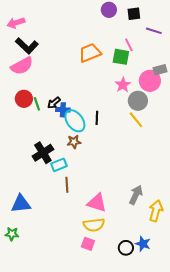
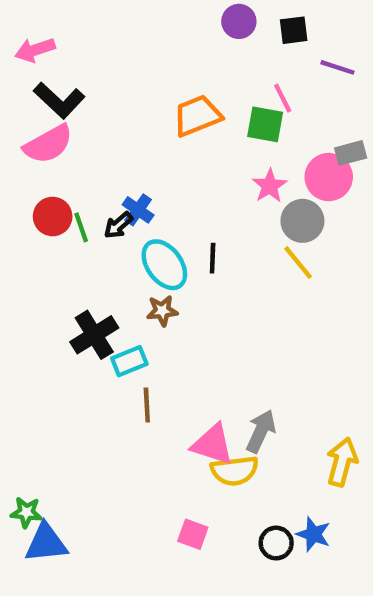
blue cross: (63, 110) -> (138, 210), moved, turned 32
gray arrow: (136, 195) -> (261, 431), moved
blue triangle: (21, 204) -> (46, 543), moved
yellow semicircle: (94, 225) -> (234, 471), moved

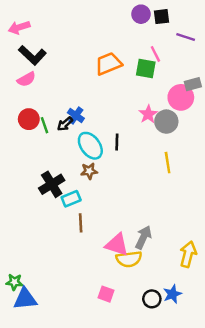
purple circle: (239, 21) -> (141, 14), moved
pink semicircle: (48, 144) -> (26, 79), size x0.7
pink star: (270, 186) -> (148, 114), moved
yellow line: (298, 262) -> (168, 163), moved, turned 30
blue star: (313, 534) -> (172, 294), turned 30

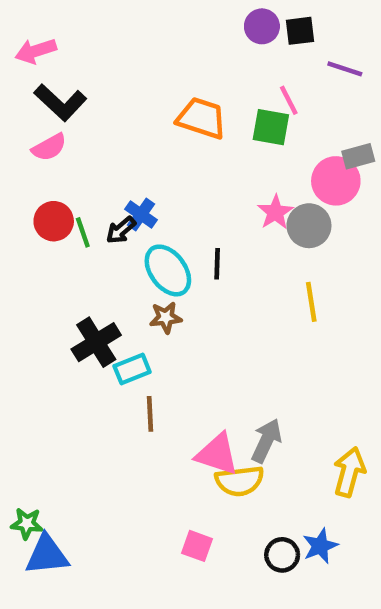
orange trapezoid: (108, 64) -> (201, 118), turned 40

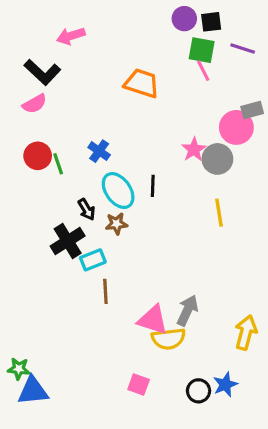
pink arrow: (36, 51) -> (71, 36), moved
green square: (271, 127) -> (202, 50), moved
black arrow: (121, 230) -> (87, 209), moved, turned -80

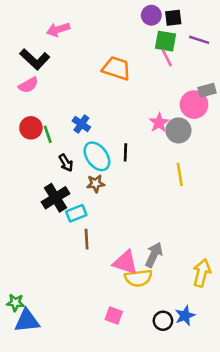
black arrow: (87, 209) -> (66, 163), moved

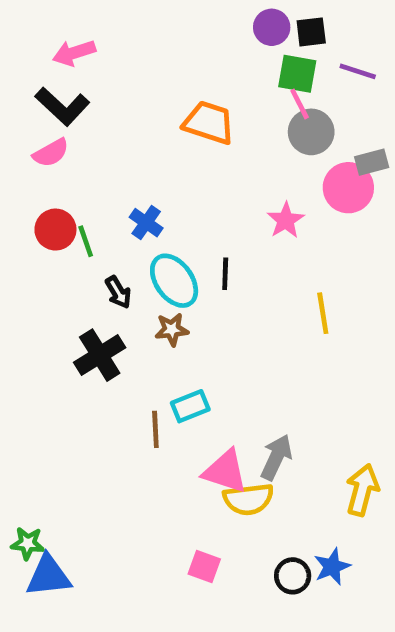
pink arrow: (58, 29) -> (74, 53), moved
gray circle: (178, 130) -> (311, 132), moved
cyan rectangle: (76, 213) -> (190, 406), moved

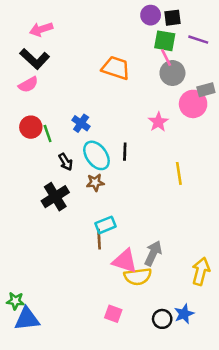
brown line: (155, 429) -> (99, 239), moved

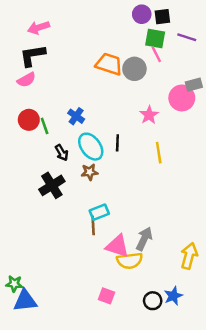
black L-shape: (35, 59) -> (32, 55), turned 128
gray circle: (172, 73) -> (134, 69), moved
yellow line: (179, 173) -> (159, 153), moved

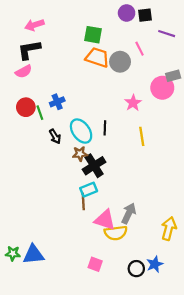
green square: (155, 38) -> (93, 35), moved
blue cross: (76, 116) -> (57, 102), moved, turned 32
black cross: (52, 185) -> (94, 166), moved
blue triangle: (25, 301) -> (33, 255), moved

